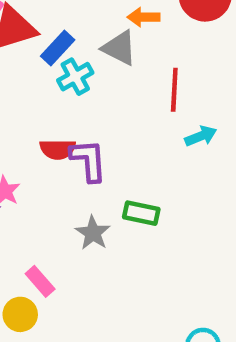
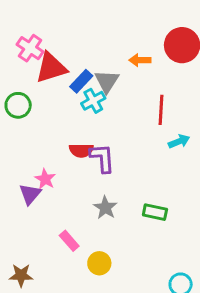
gray triangle: (119, 48) -> (107, 81), moved, turned 36
green rectangle: (141, 213) -> (155, 212), moved
yellow circle: (20, 314) -> (99, 263), moved

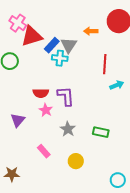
cyan cross: (93, 101) -> (60, 58), turned 35
red semicircle: (81, 150) -> (41, 93), moved
pink star: (45, 179) -> (46, 110), moved
yellow circle: (99, 263) -> (76, 161), moved

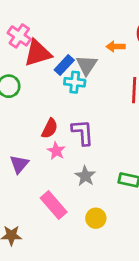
red semicircle: (41, 93) -> (50, 128), turned -63
pink rectangle: (44, 151) -> (54, 205), size x1.5

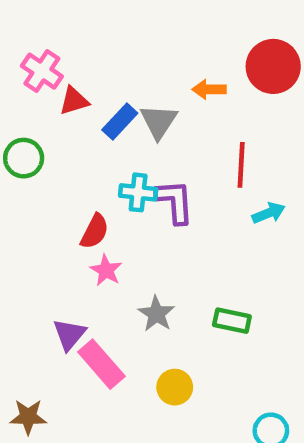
red triangle: (38, 53) -> (74, 101), size x0.6
cyan cross: (75, 82) -> (138, 192), moved
purple L-shape: (83, 132) -> (175, 202), moved
purple triangle: (19, 164) -> (69, 334), moved

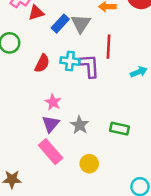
red line: (241, 165) -> (109, 47), moved
red semicircle: (95, 231) -> (42, 63), moved
purple triangle: (69, 334) -> (51, 124), moved

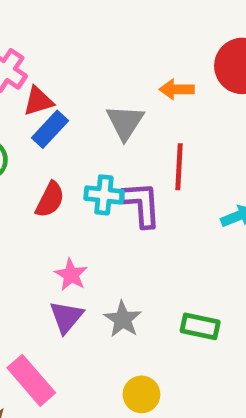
blue rectangle: (60, 24) -> (50, 129), moved
pink rectangle: (51, 152) -> (31, 380), moved

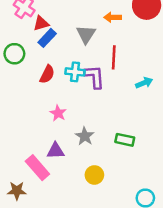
purple triangle: (66, 317) -> (56, 151), moved, turned 48

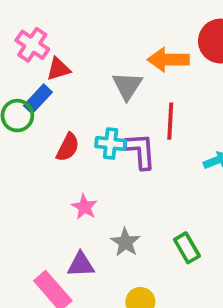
orange arrow: (113, 17) -> (168, 60), size x1.5
blue rectangle: (47, 38) -> (38, 99), moved
green rectangle: (125, 140) -> (187, 248), turned 48

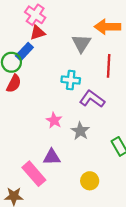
pink cross: (32, 45) -> (35, 15), moved
red semicircle: (68, 147) -> (14, 84), moved
purple L-shape: (140, 151) -> (92, 99), moved, turned -50
gray star: (125, 242) -> (80, 131), moved

